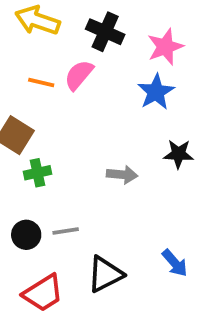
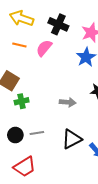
orange line: (41, 82) -> (19, 45), moved
black triangle: (105, 274) -> (72, 139), moved

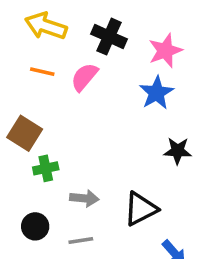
gray arrow: (68, 102) -> (84, 198), moved
gray line: (37, 133) -> (81, 240), moved
black triangle: (72, 139) -> (141, 209), moved

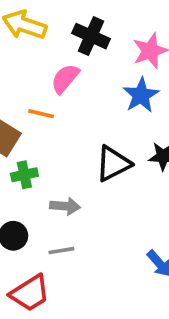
orange line: (42, 72) -> (41, 114), moved
black triangle: (141, 209) -> (113, 164), moved

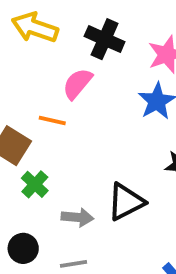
black triangle: (113, 164) -> (126, 202), moved
green cross: (24, 175) -> (35, 184), turned -35

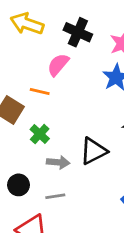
green cross: (35, 184) -> (40, 134), moved

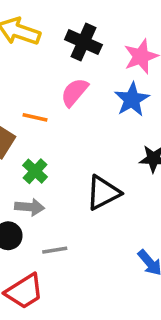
pink semicircle: (58, 65) -> (74, 92), moved
gray arrow: (58, 162) -> (30, 207), moved

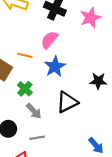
blue star: (132, 99) -> (55, 67), moved
gray arrow: (30, 207) -> (34, 111), moved, turned 42

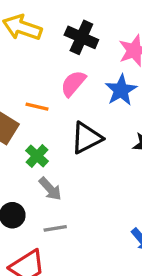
blue star: (55, 67) -> (121, 90), moved
black triangle: (67, 102) -> (86, 138), moved

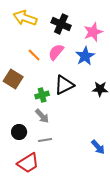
orange line: (37, 107) -> (34, 55), moved, turned 32
green cross: (37, 156) -> (42, 95), moved, turned 32

